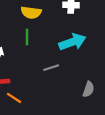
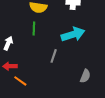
gray line: (51, 68) -> (54, 56), turned -56

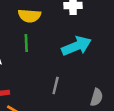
gray line: (54, 56) -> (56, 86), moved

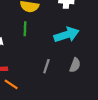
gray semicircle: (97, 97) -> (75, 65), moved

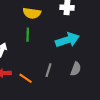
orange line: (11, 84) -> (26, 78), moved

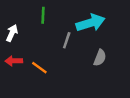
gray line: (48, 70) -> (67, 40), moved

